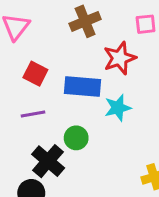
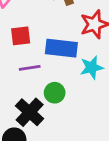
red square: (35, 74) -> (21, 36), turned -35
purple line: (33, 114) -> (30, 68), moved

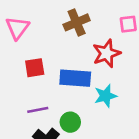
purple line: (30, 68) -> (38, 110), moved

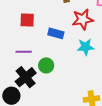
blue rectangle: (75, 78) -> (56, 33), size x0.7
cyan star: (105, 96) -> (86, 47), moved

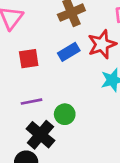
blue rectangle: (56, 33) -> (69, 52), moved, turned -35

